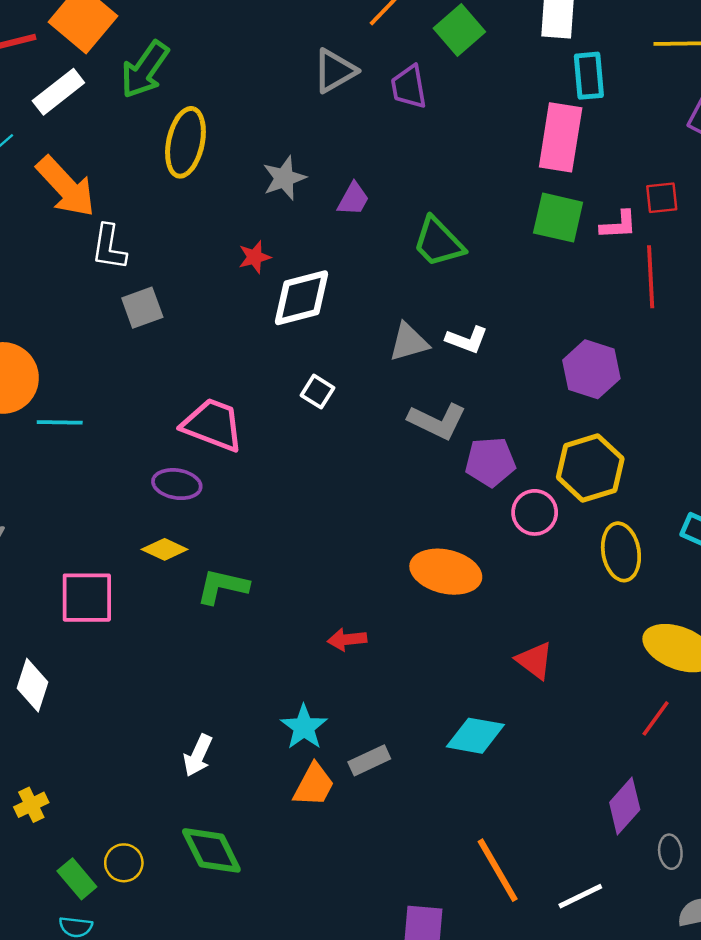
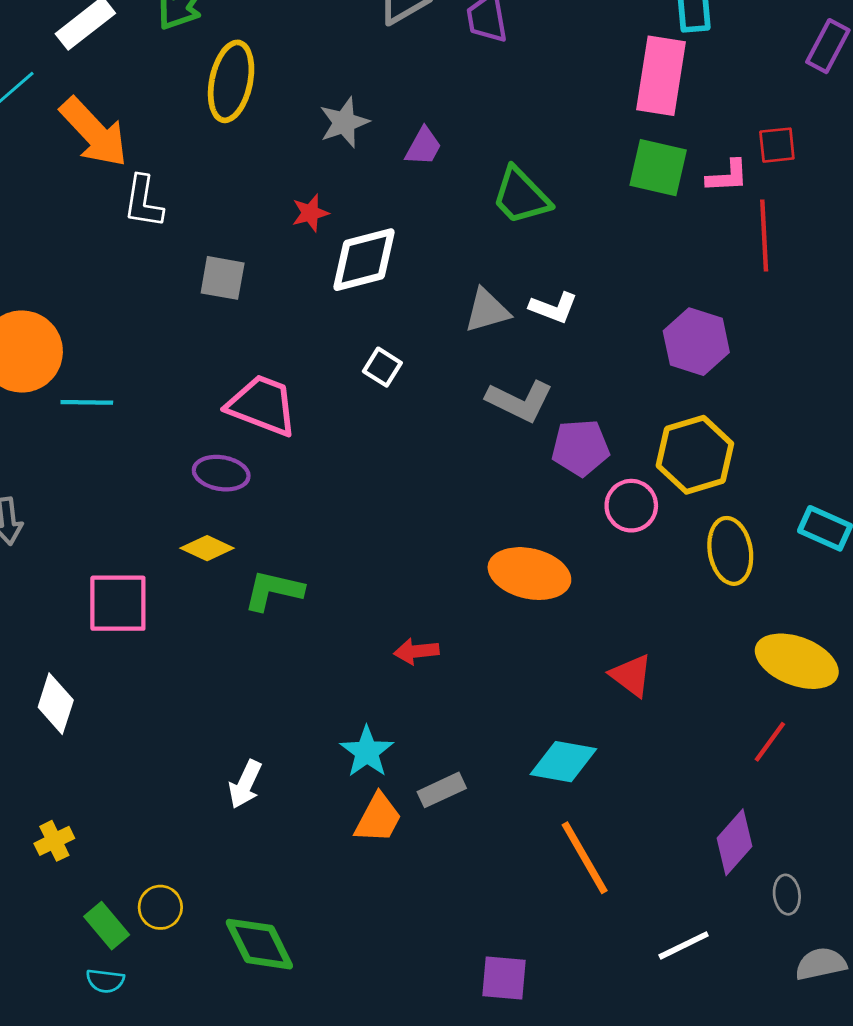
gray square: (142, 308) -> (223, 278), moved, turned 30
green diamond: (211, 850) -> (259, 944), moved
orange line: (498, 870) -> (585, 858), moved

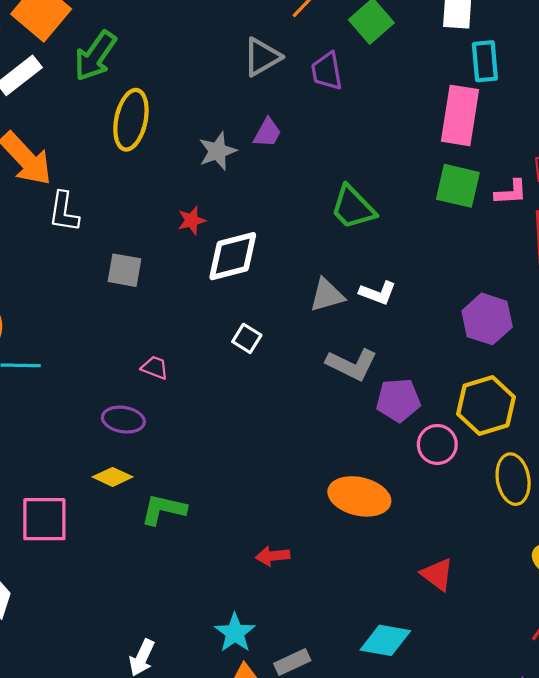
purple trapezoid: (423, 146) -> (267, 133), moved
pink trapezoid: (262, 405) -> (155, 368), size x0.5

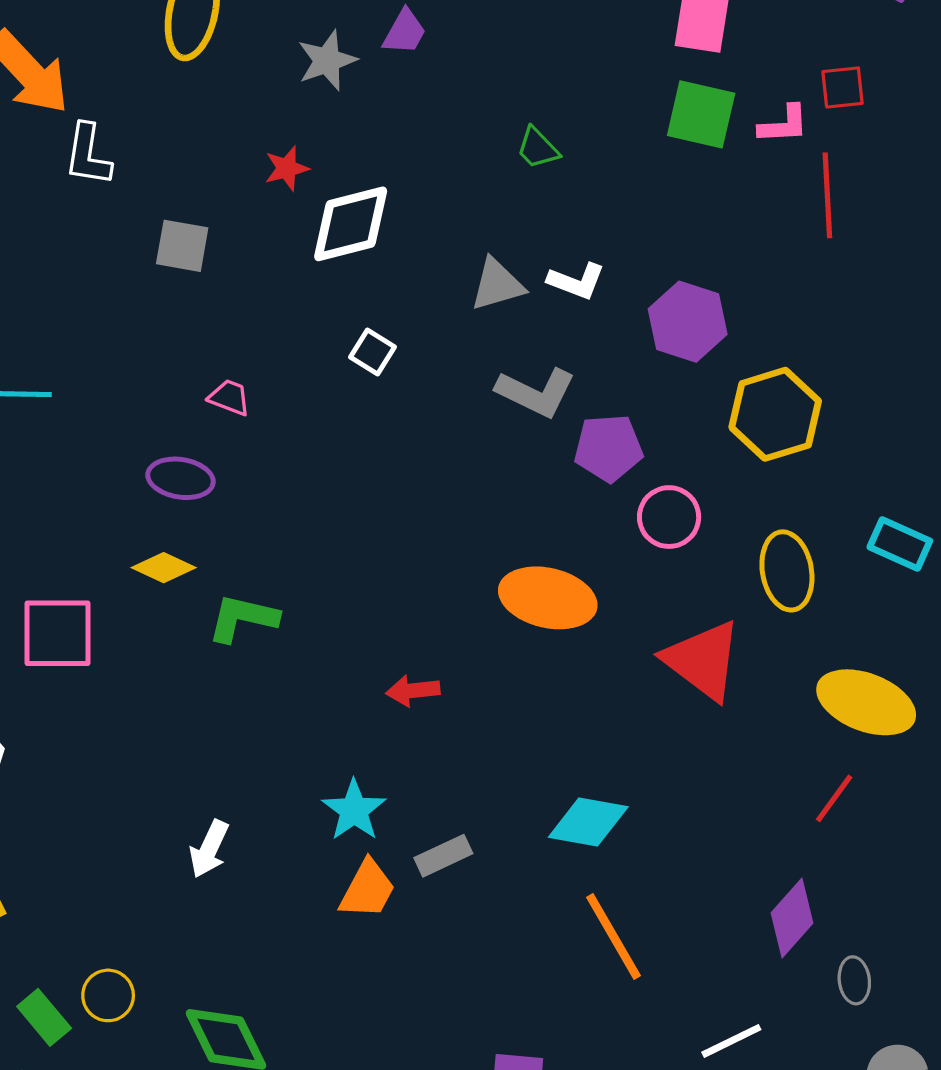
green trapezoid: (353, 207) -> (538, 148), size x0.6
purple hexagon: (487, 319) -> (688, 322), moved
yellow hexagon: (486, 406) -> (775, 414), moved
red triangle: (437, 574) -> (703, 660), moved, size x1.6

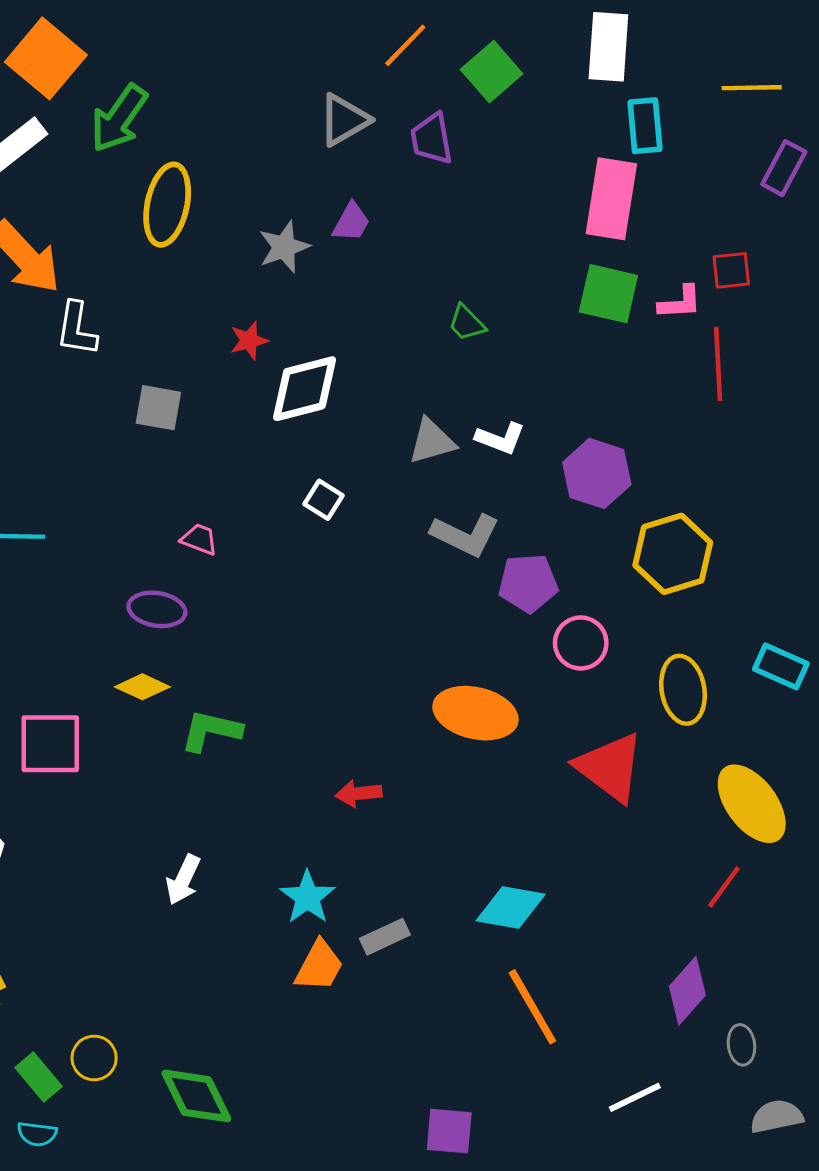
yellow ellipse: (866, 702) -> (752, 804), turned 32
white arrow: (209, 849) -> (183, 880), moved

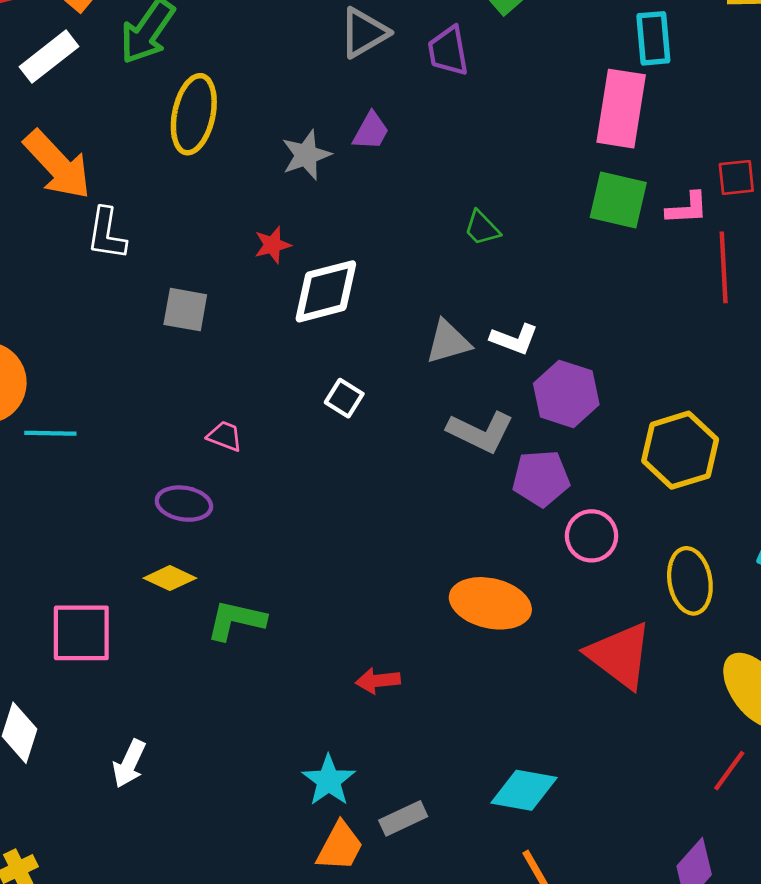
purple hexagon: (597, 473) -> (566, 394), moved
white arrow: (183, 880) -> (129, 764), moved

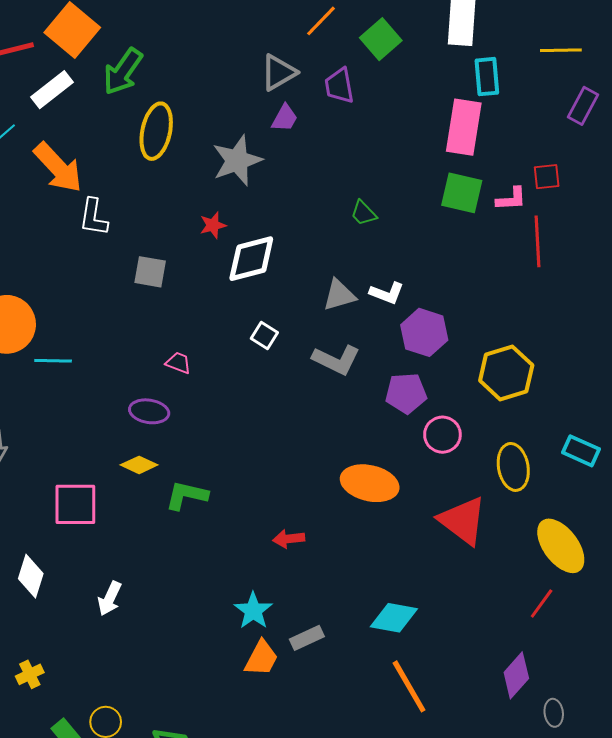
purple trapezoid: (371, 131) -> (285, 118), moved
gray star: (306, 155) -> (237, 160), size x1.4
gray L-shape: (481, 432) -> (336, 360), moved

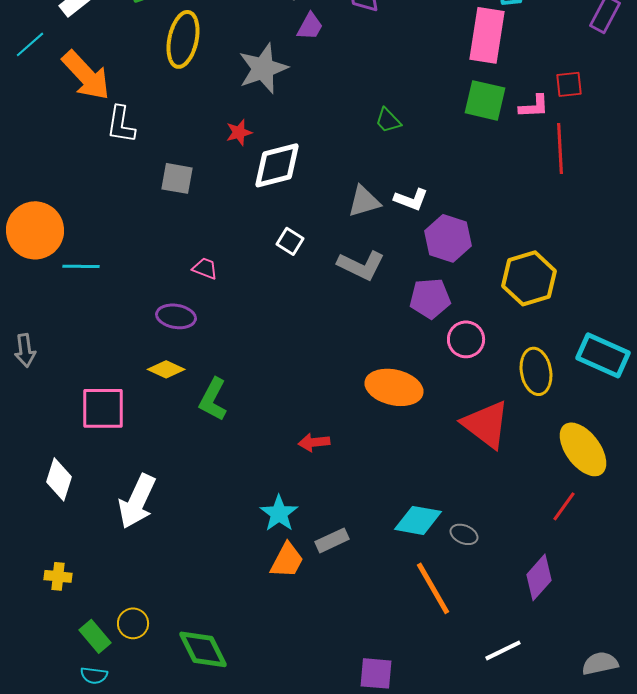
cyan rectangle: (581, 451) -> (603, 355), size x1.4
green L-shape: (187, 495) -> (213, 399), turned -75
white arrow: (110, 598) -> (137, 501), size x1.6
yellow cross: (30, 674) -> (58, 576), turned 32
gray ellipse: (554, 713) -> (464, 534), moved, turned -60

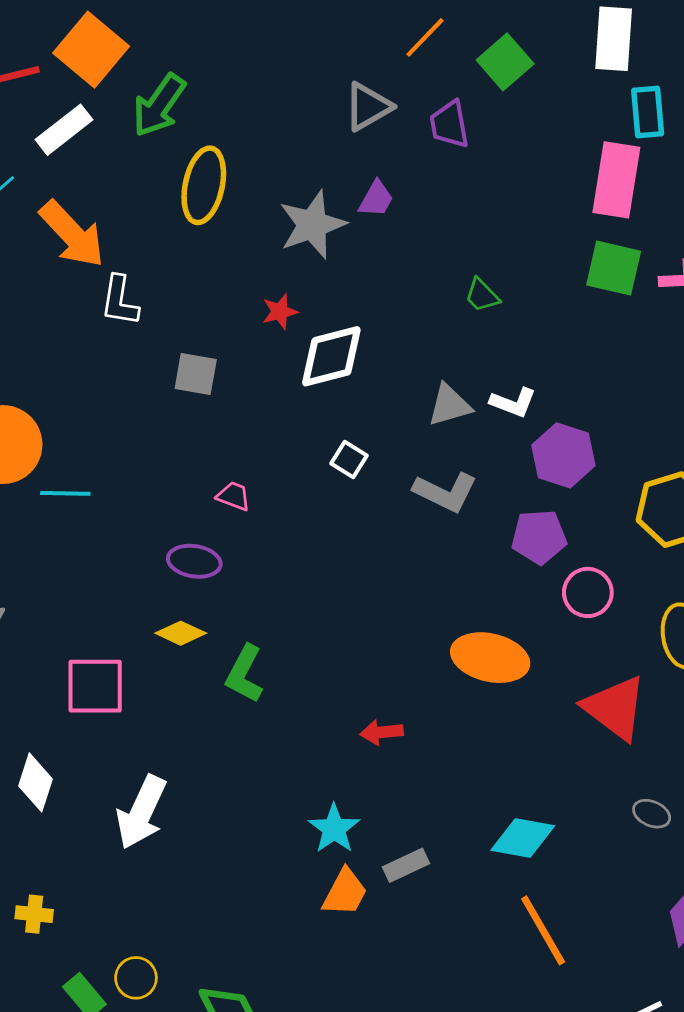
purple trapezoid: (310, 26) -> (376, 199), moved
gray ellipse: (464, 534) -> (652, 814), moved

